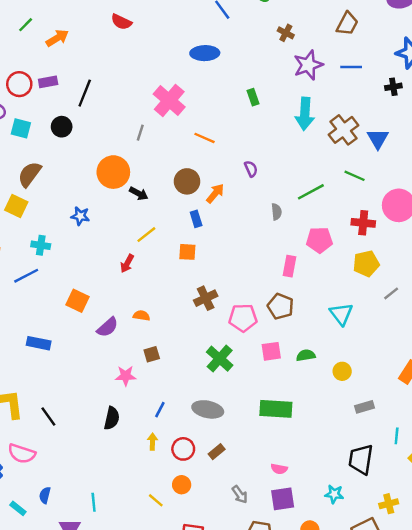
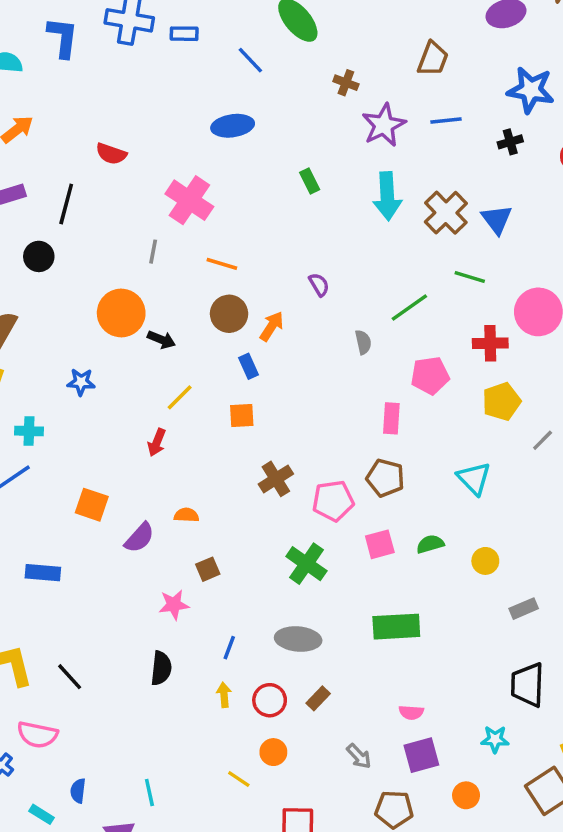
red semicircle: (121, 22) -> (111, 154), moved
orange line: (205, 138) -> (222, 264), moved

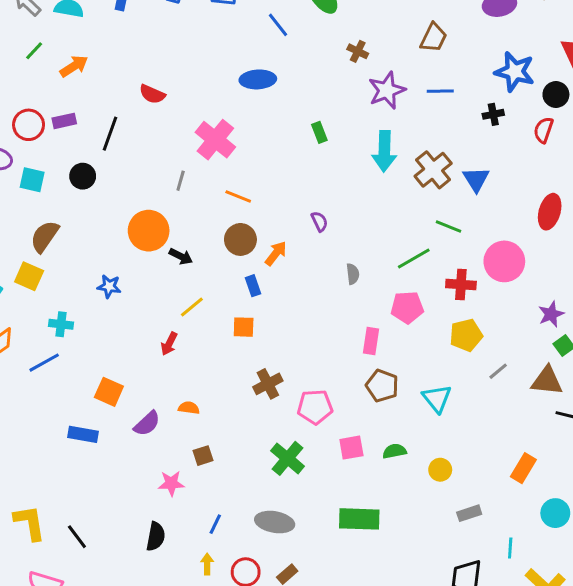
green line: (409, 307) -> (414, 259), moved
brown pentagon: (385, 478) -> (382, 386), moved
blue rectangle: (43, 573) -> (83, 434), moved

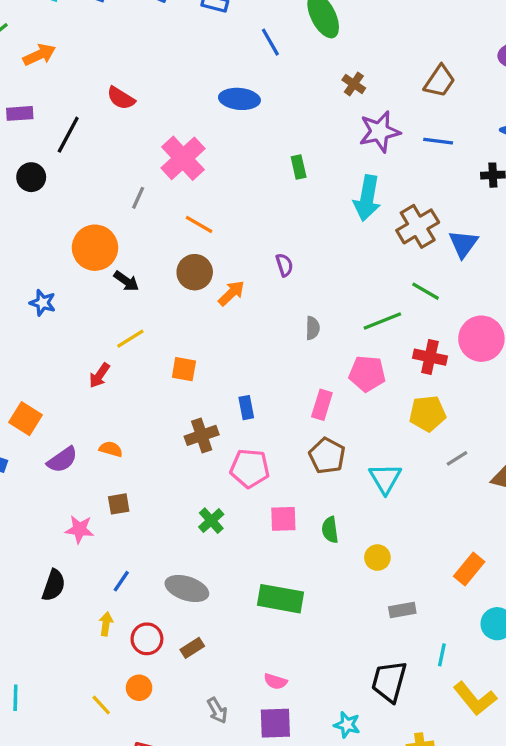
blue rectangle: (253, 286) -> (246, 408), moved
green semicircle: (394, 451) -> (330, 530), turned -95
green cross: (287, 458) -> (211, 521), size x0.7

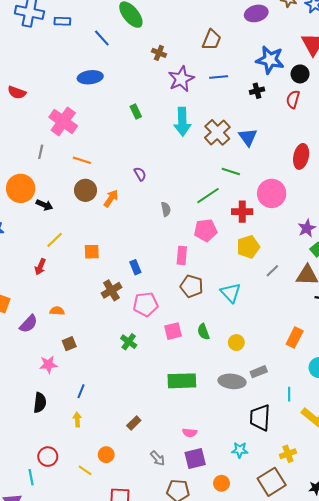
gray ellipse: (187, 588) -> (232, 381), moved
red circle: (147, 639) -> (48, 457), moved

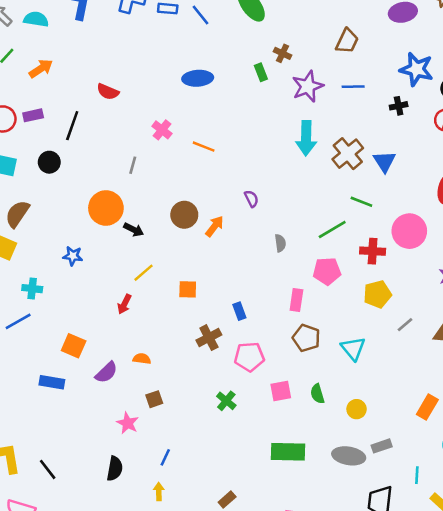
blue line: (102, 38) -> (201, 15), moved
green rectangle: (136, 112) -> (261, 72), moved
pink cross: (63, 121) -> (162, 130), size x0.6
orange line: (82, 160) -> (204, 147), moved
pink star: (48, 365) -> (128, 423), turned 30

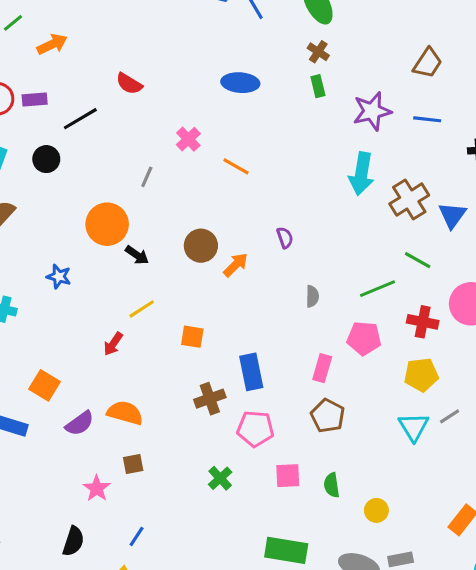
brown cross: (283, 53) -> (318, 52), moved
black line: (72, 126) -> (80, 119), turned 32
blue rectangle: (239, 311) -> (251, 372), size x1.6
cyan triangle: (353, 348) -> (414, 427), moved
orange semicircle: (142, 359) -> (125, 413), size x1.6

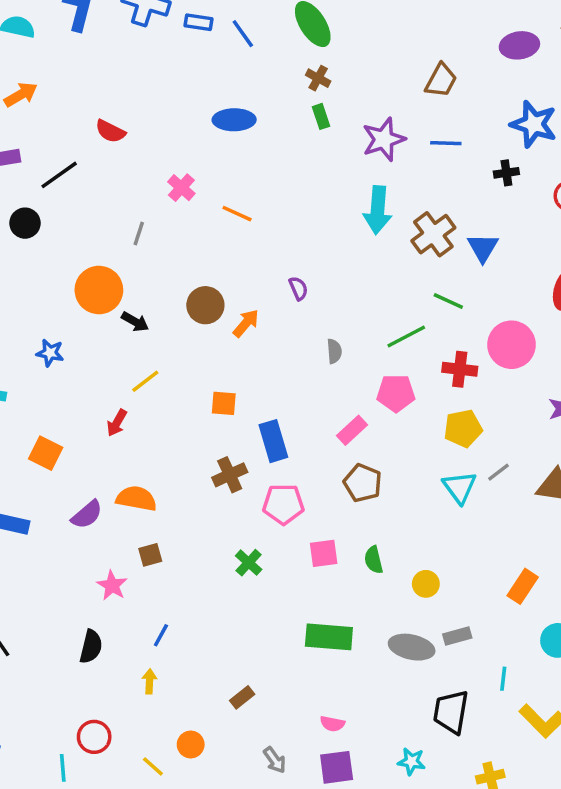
orange square: (192, 337) -> (224, 403), moved
pink rectangle: (322, 368) -> (352, 430), turned 36
orange square: (45, 385) -> (46, 453), moved

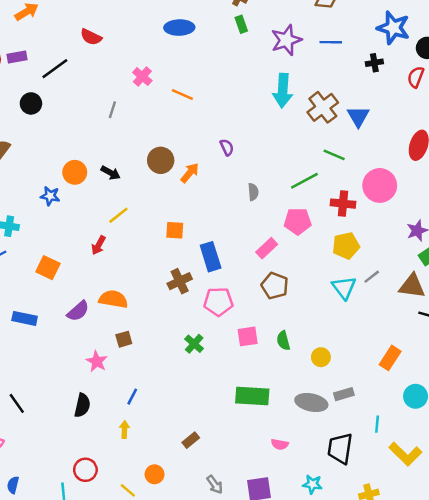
orange circle: (99, 290) -> (75, 172), moved, size x0.7
pink semicircle: (332, 724) -> (280, 444), moved

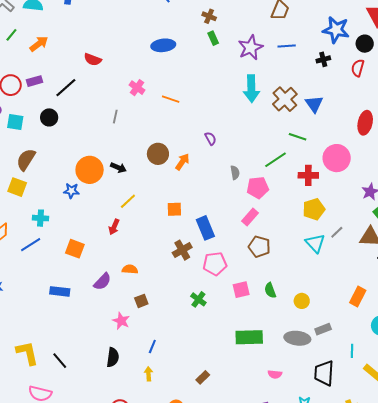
orange circle: (75, 172) -> (90, 170), size x1.4
pink pentagon: (298, 221) -> (258, 188), moved
orange semicircle: (113, 299) -> (130, 269), size x0.7

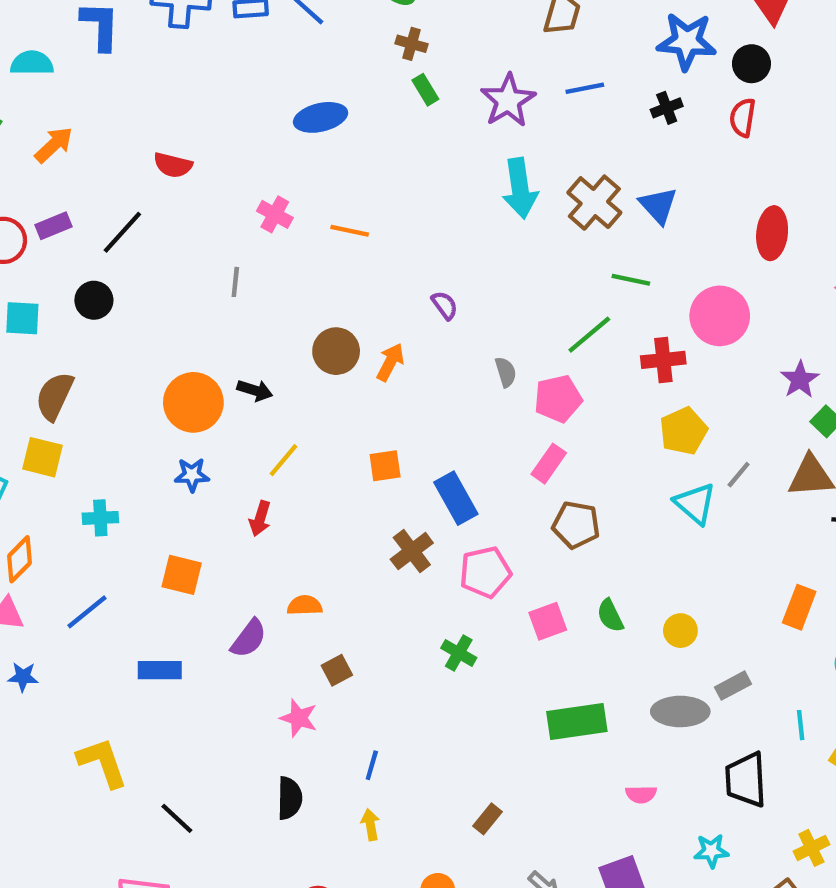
blue star: (71, 191) -> (192, 475), moved
blue line: (31, 245) -> (87, 612), moved
yellow L-shape: (27, 353) -> (102, 763), moved

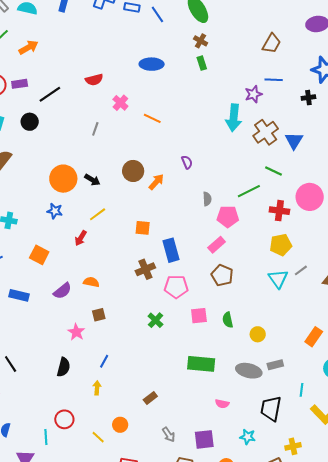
purple star: (508, 100) -> (253, 94), moved, size x0.7
red semicircle: (173, 165) -> (94, 80), moved, turned -42

